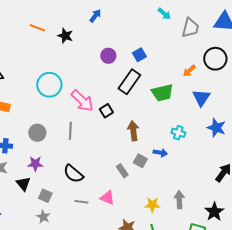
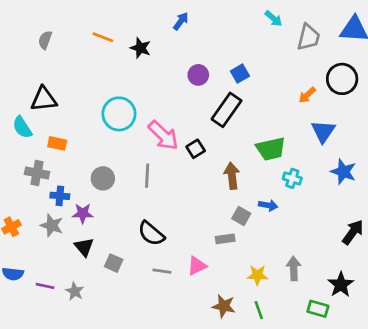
green trapezoid: (162, 93) -> (271, 149), moved
purple star: (35, 164) -> (83, 213), moved
gray rectangle: (122, 171) -> (225, 239), moved, turned -64
pink triangle: (107, 198) -> (197, 266), turned -49
gray star: (43, 217) -> (75, 291), moved

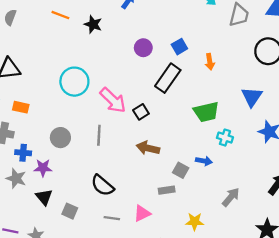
orange arrow: (307, 95) -> (210, 62), moved, turned -56
brown arrow: (232, 176) -> (148, 148), moved, turned -70
gray arrow: (294, 268) -> (231, 197), moved, turned 42

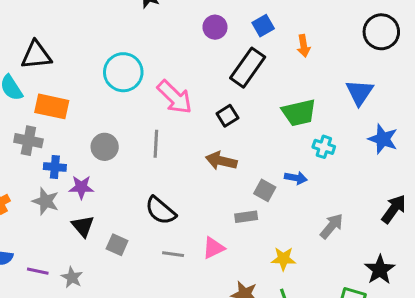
orange rectangle: (21, 107) -> (52, 106), size x1.5
black square: (141, 112) -> (227, 116), moved

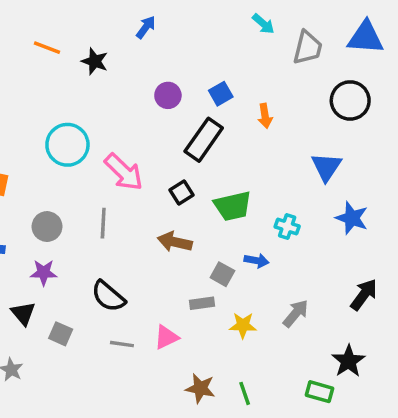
green trapezoid: (299, 113) -> (233, 206), moved
purple star: (81, 187) -> (44, 273), moved
yellow star: (283, 259) -> (243, 325), moved

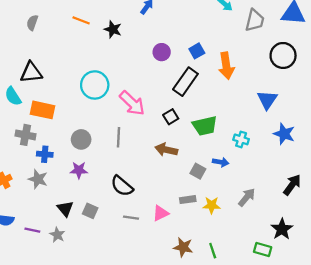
orange arrow: (265, 116) -> (226, 66), size x1.6
gray rectangle: (202, 303) -> (188, 200), moved
black triangle: (23, 313) -> (65, 209), moved

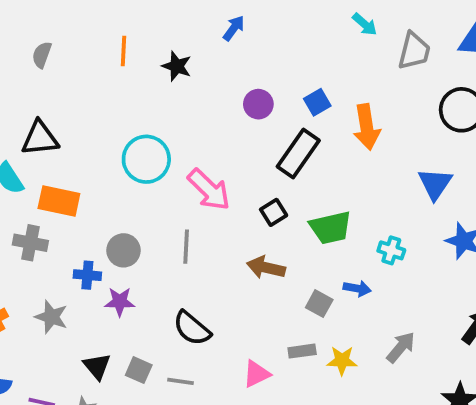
orange line: (81, 20) -> (123, 51), turned 72
blue cross: (45, 154) -> (87, 275), moved
gray line: (131, 218) -> (180, 381), moved

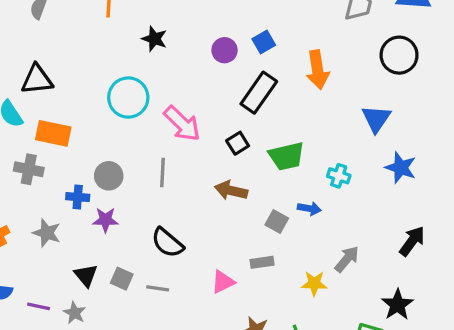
black star: (177, 66) -> (154, 39), moved
blue square: (317, 102) -> (264, 42), moved
yellow star: (342, 361) -> (314, 283), moved

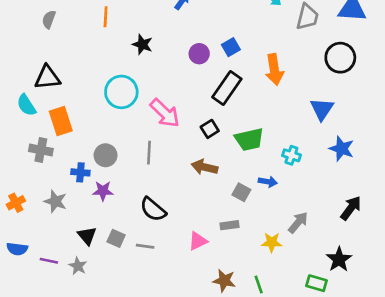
orange rectangle: (53, 133) -> (61, 121), turned 60

